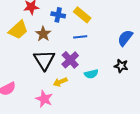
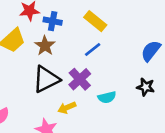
blue cross: (58, 15) -> (53, 21), moved
blue line: (80, 37) -> (93, 50), turned -32
black triangle: (44, 60) -> (46, 79), turned 35

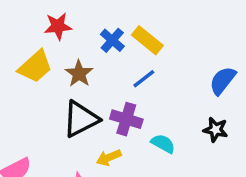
blue cross: (53, 21) -> (112, 40), moved, turned 30
purple cross: (80, 79) -> (126, 119), turned -30
cyan semicircle: (107, 97) -> (163, 144), turned -138

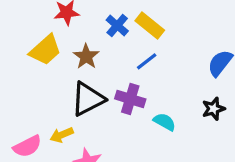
black star: (216, 130) -> (213, 109), turned -30
yellow arrow: (109, 158) -> (62, 135), moved

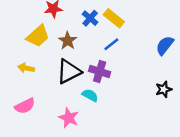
black star: (213, 109) -> (164, 89), moved
cyan semicircle: (165, 122) -> (90, 95), moved
yellow arrow: (62, 135) -> (26, 68), moved, turned 35

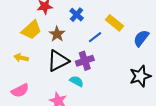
yellow rectangle: (114, 18) -> (115, 23), moved
purple cross: (100, 72) -> (85, 61), turned -36
black star: (164, 89) -> (140, 76), size x1.5

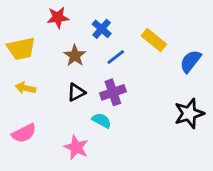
yellow trapezoid: (31, 30) -> (21, 49), moved, turned 30
blue line: (95, 37) -> (116, 57), moved
black triangle: (58, 61) -> (76, 92), size x0.6

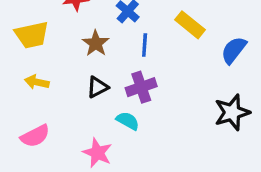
blue line: (116, 57) -> (145, 45), turned -48

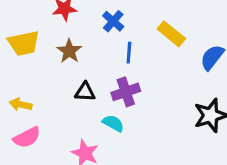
brown star: (96, 43) -> (69, 51), moved
yellow arrow: (37, 82) -> (21, 104), moved
black triangle: (97, 87) -> (85, 92), turned 30

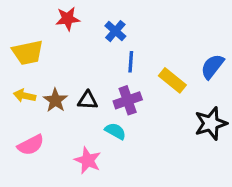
yellow rectangle: (171, 34) -> (172, 80), moved
brown star: (69, 51) -> (55, 100), moved
yellow arrow: (21, 104) -> (25, 96), moved

